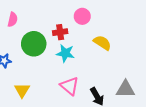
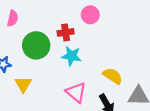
yellow semicircle: (102, 43) -> (113, 76), moved
yellow triangle: (22, 90) -> (23, 84), moved

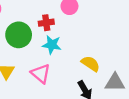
pink triangle: (76, 92) -> (41, 74), moved

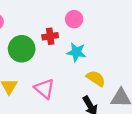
cyan star: (52, 45) -> (76, 52), moved

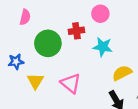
yellow semicircle: (96, 78) -> (122, 73), turned -60

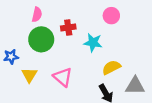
pink circle: (100, 14) -> (111, 16), moved
pink semicircle: (25, 17) -> (37, 15), moved

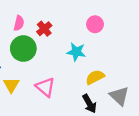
red cross: (68, 27) -> (44, 29), moved, turned -32
gray triangle: (135, 86) -> (119, 96), turned 42

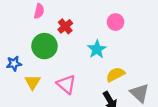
pink semicircle: (19, 23) -> (39, 11), moved
cyan star: (76, 52) -> (97, 49), turned 30

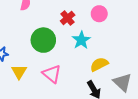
red cross: (65, 26) -> (68, 18), moved
green circle: (44, 46) -> (43, 40), moved

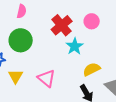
red cross: (68, 18) -> (62, 25), size x1.5
green circle: (43, 40) -> (21, 40), moved

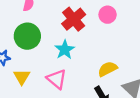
cyan star: (75, 46) -> (65, 50), moved

